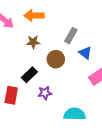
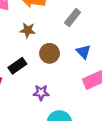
gray rectangle: (71, 36) -> (73, 17), moved
purple star: (45, 93) -> (41, 93), moved

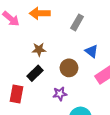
brown star: (28, 30) -> (39, 49), moved
brown circle: (50, 53) -> (69, 68), moved

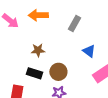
brown circle: (69, 68) -> (58, 72), moved
black rectangle: (35, 73) -> (34, 73), turned 63

